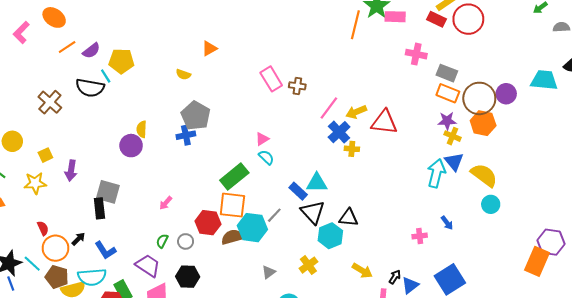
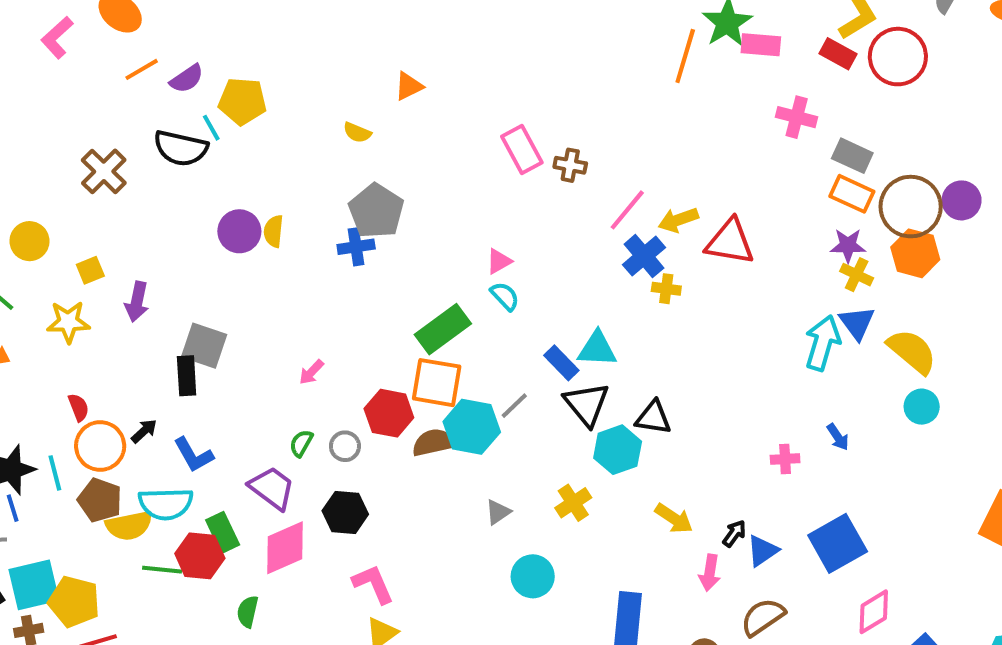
purple circle: (131, 146) -> (239, 231), moved
cyan line: (32, 264) -> (55, 473), turned 30

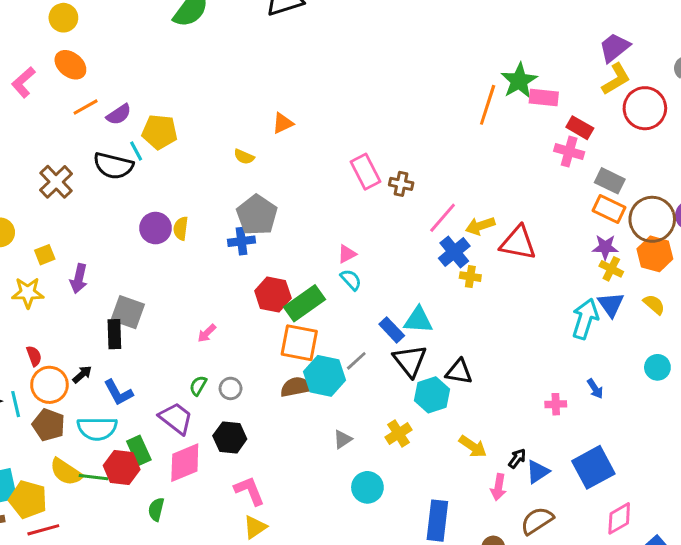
red rectangle: (838, 54) -> (580, 128), moved
yellow semicircle: (912, 351) -> (654, 304), moved, size x0.6
red hexagon: (389, 413) -> (273, 295), moved
yellow semicircle: (129, 526) -> (66, 472), moved, turned 44

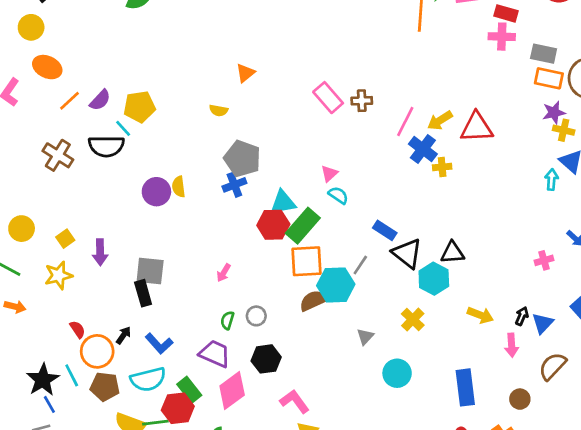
brown cross: (56, 182) -> (58, 155), moved
cyan arrow: (585, 319) -> (552, 180), size x0.6
cyan triangle: (418, 320) -> (283, 202), moved

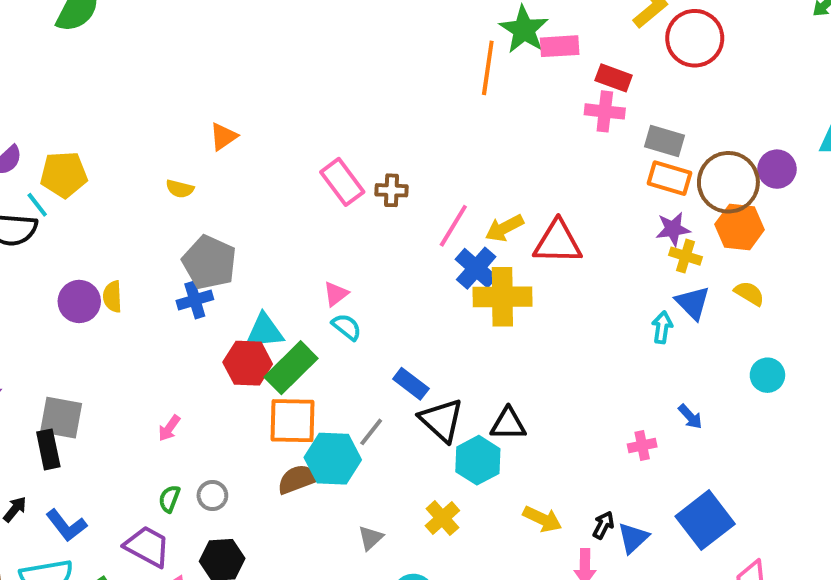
yellow cross: (442, 167) -> (502, 297), size x2.0

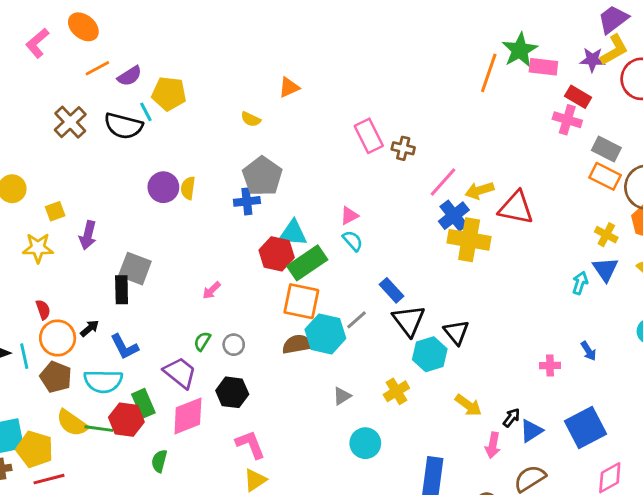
purple star: (673, 229) -> (592, 60), moved
black triangle: (508, 424) -> (456, 332), turned 40

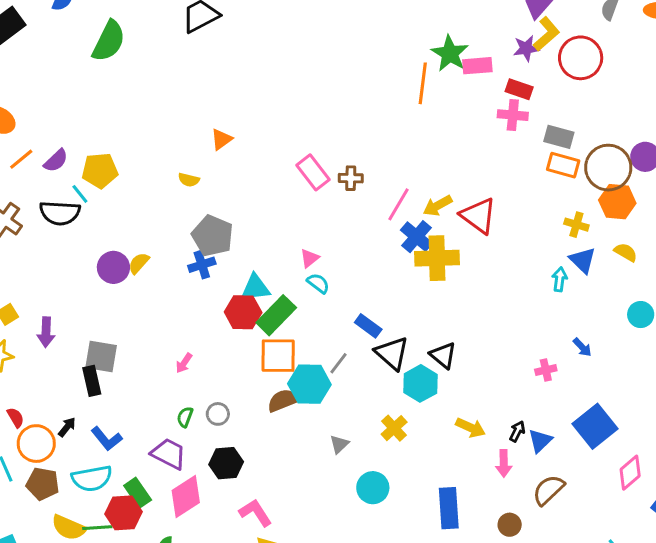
yellow semicircle: (188, 188) -> (139, 263), turned 45
red triangle: (516, 208) -> (479, 216), turned 36

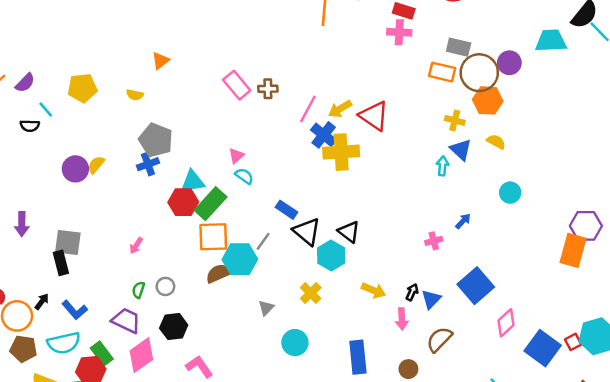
gray rectangle: (559, 137) -> (459, 47), moved
yellow pentagon: (100, 171) -> (82, 88), moved
black semicircle: (60, 213) -> (30, 126), size x0.6
blue arrow: (582, 347) -> (463, 221), turned -91

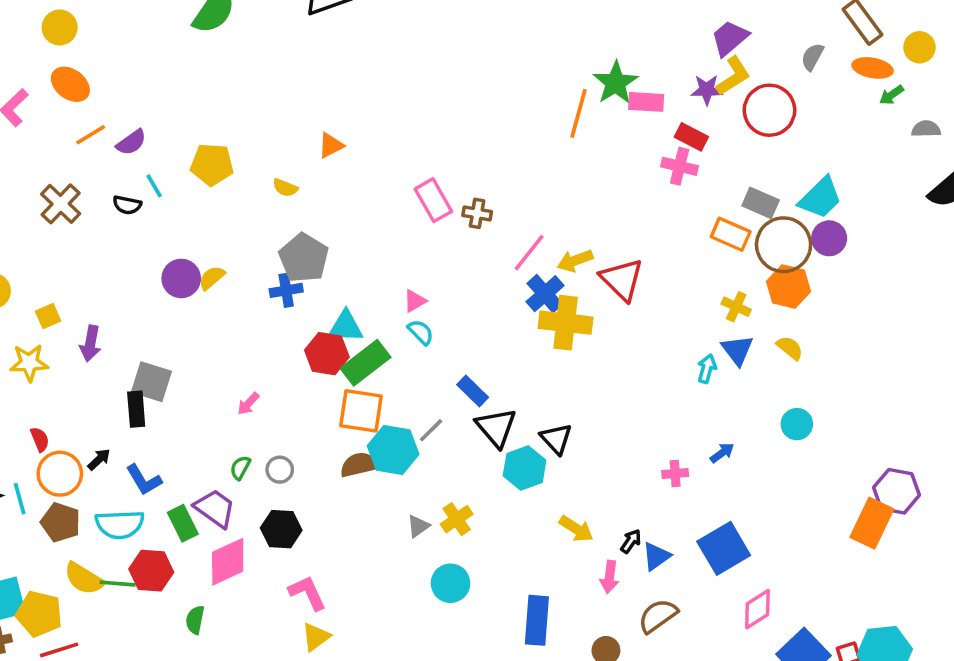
cyan trapezoid: (551, 41) -> (820, 198), moved, turned 128
yellow cross: (311, 293) -> (457, 519), moved
green rectangle: (102, 353) -> (183, 523), moved

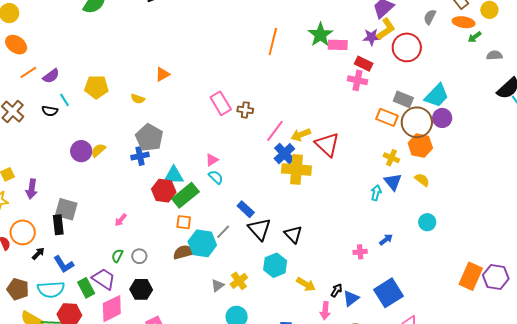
orange line: (578, 113) -> (273, 42), moved
orange square: (361, 411) -> (184, 222), size x0.6
cyan hexagon: (525, 468) -> (275, 265), moved
orange circle: (60, 474) -> (23, 232), moved
purple hexagon: (897, 491) -> (496, 277), moved

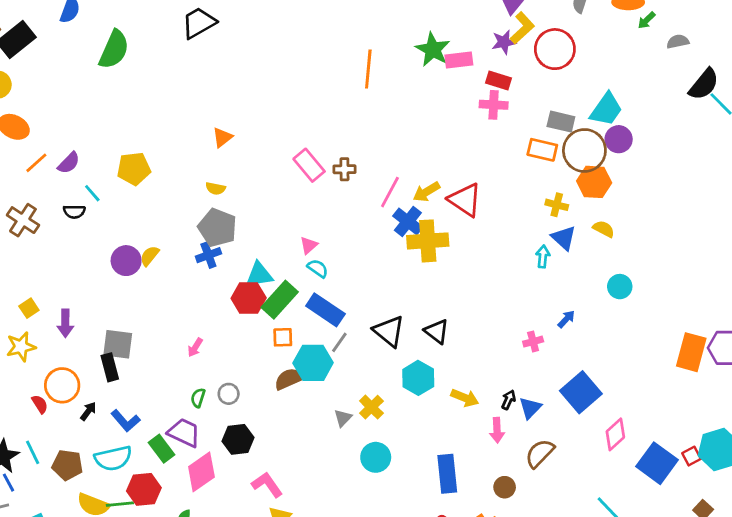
yellow semicircle: (138, 99) -> (216, 188), moved
blue rectangle: (246, 209) -> (325, 310), moved, size x1.5

